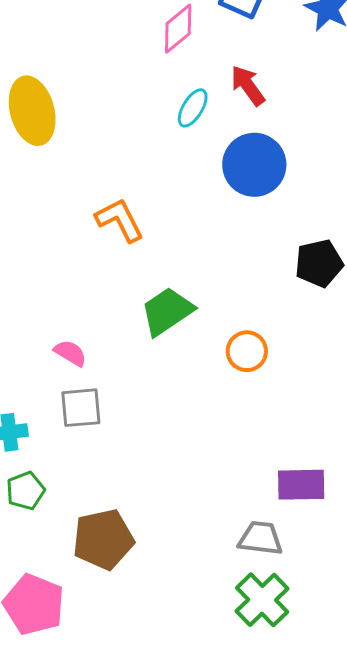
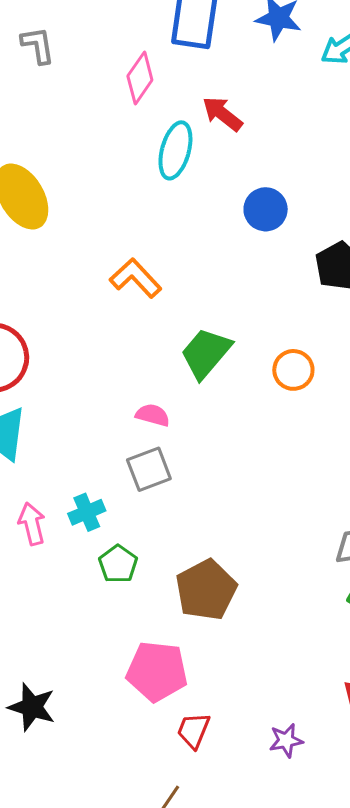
cyan ellipse: (193, 108) -> (175, 150), size x1.4
blue circle: (254, 165) -> (266, 209), moved, size x0.7
pink semicircle: (70, 353) -> (153, 415), moved

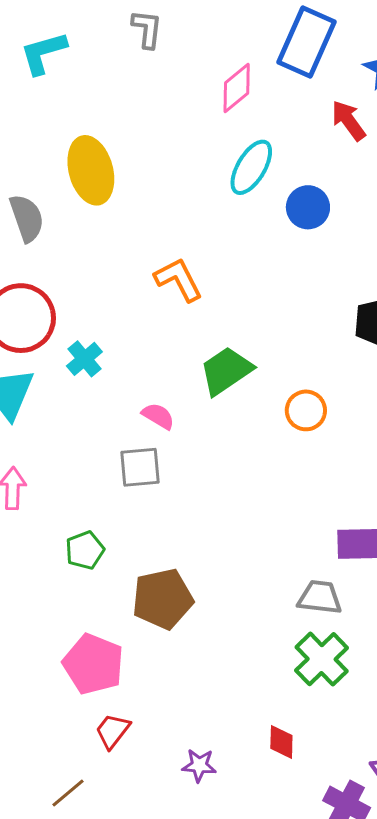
red arrow: (222, 114) -> (349, 120), moved
blue circle: (266, 209) -> (308, 207), moved
cyan cross: (87, 512) -> (84, 359), moved, turned -33

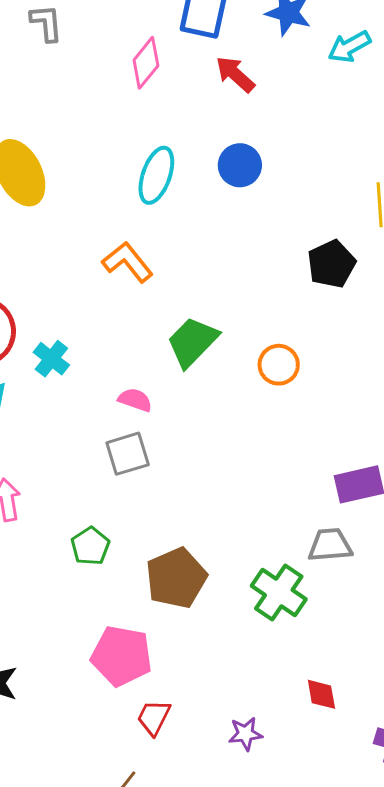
red arrow: (349, 120) -> (235, 74), moved
cyan ellipse: (251, 167) -> (156, 175), moved
green cross: (322, 659) -> (279, 592), moved

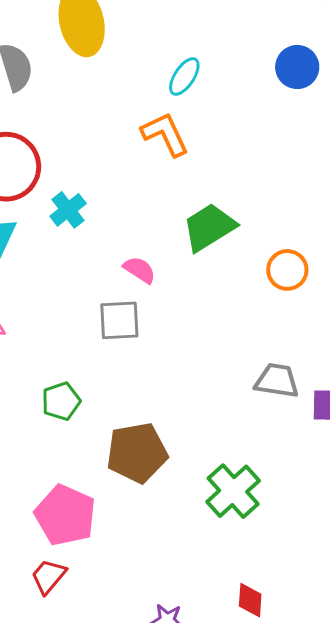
cyan ellipse: (156, 175) -> (184, 76), moved, size x0.7
gray trapezoid: (330, 545) -> (277, 381), moved
red trapezoid: (154, 717) -> (48, 576), moved

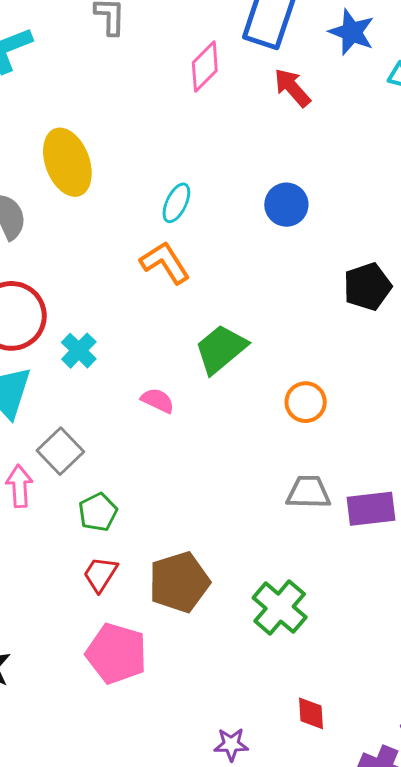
blue circle: (297, 67) -> (286, 205), moved
orange circle: (287, 270) -> (306, 402), moved
gray square: (119, 320) -> (60, 451), moved, turned -33
green pentagon: (61, 401) -> (98, 512), moved
red trapezoid: (48, 576) -> (100, 574), moved

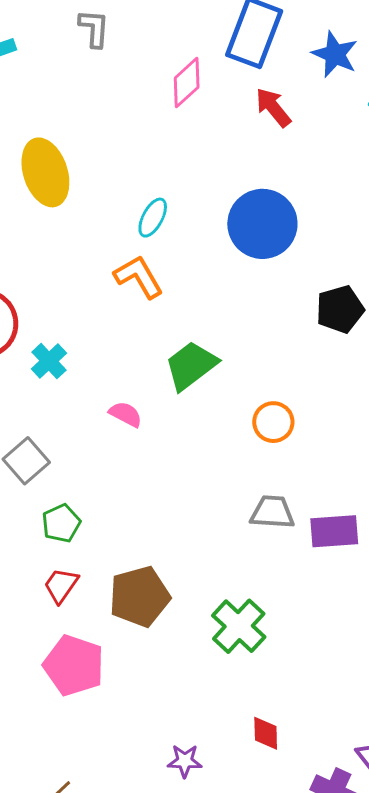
blue circle: (286, 205) -> (262, 224), size x1.6

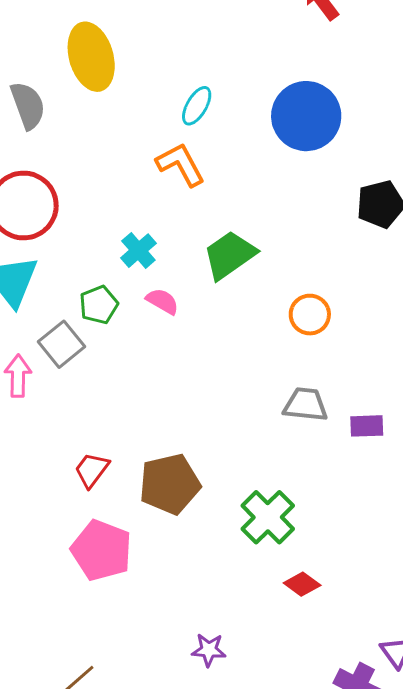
cyan cross: (49, 361) -> (138, 251), moved
green pentagon: (61, 523) -> (99, 305), moved
purple rectangle: (334, 531) -> (367, 426), size x0.7
red diamond: (266, 733) -> (302, 584), moved, turned -54

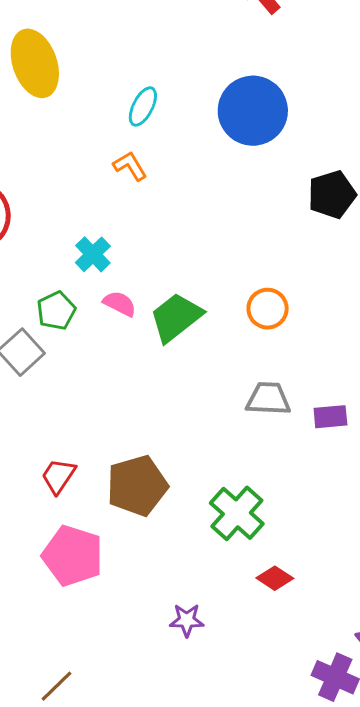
orange L-shape: (181, 164) -> (130, 166), size x0.7
green trapezoid: (230, 255) -> (176, 317), moved
purple star: (209, 650) -> (187, 620), moved

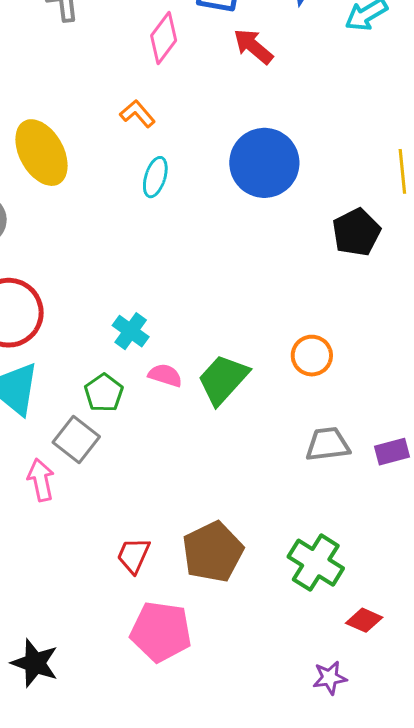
orange L-shape: (130, 166) -> (138, 114), moved
purple star: (187, 620) -> (330, 678), moved

